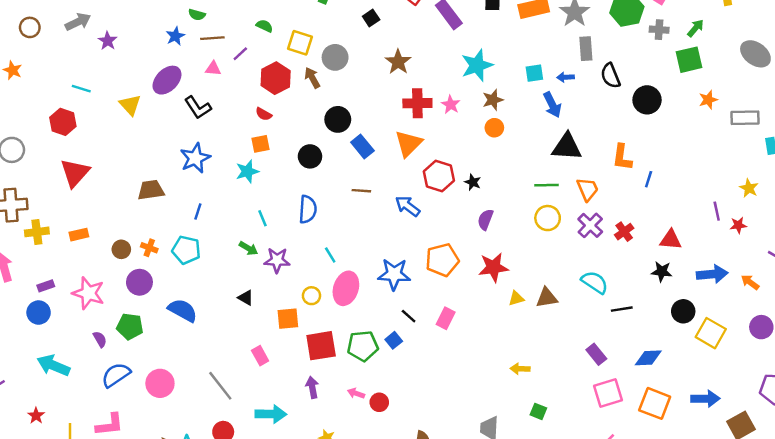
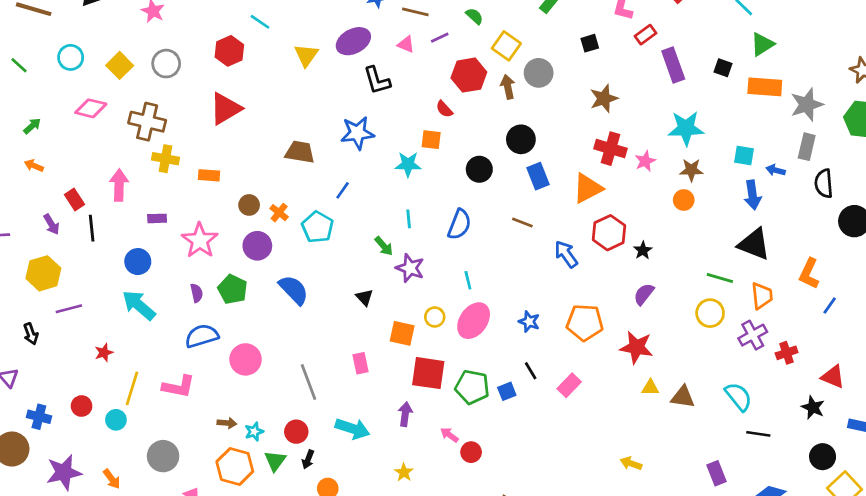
blue star: (394, 274) -> (529, 322), size x0.6
blue circle: (39, 313) -> (138, 262), moved

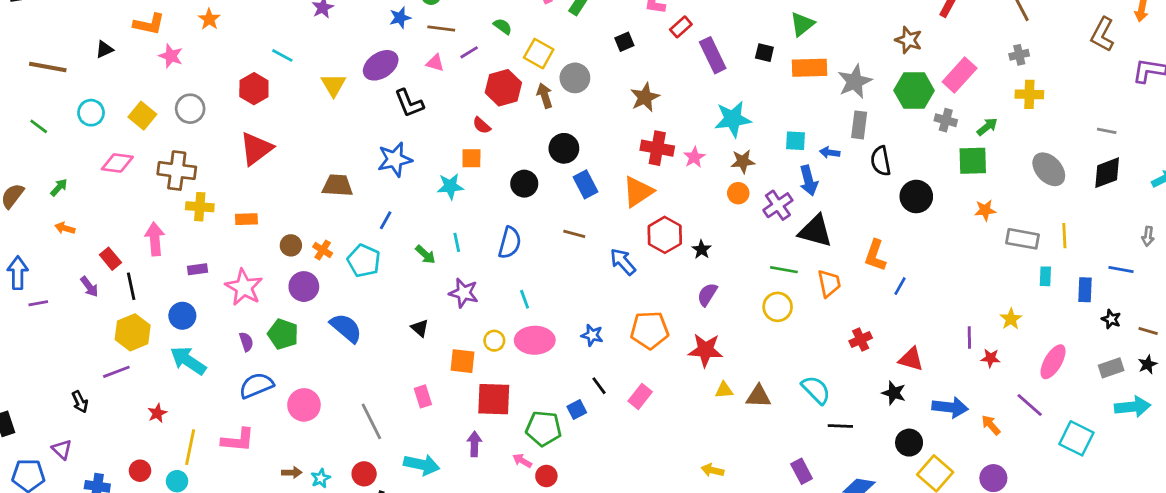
green arrow: (384, 246) -> (425, 255), moved
yellow hexagon: (43, 273) -> (133, 332), moved
pink ellipse: (474, 321) -> (535, 340), turned 60
purple cross: (753, 335) -> (778, 205), moved
green pentagon: (472, 387) -> (544, 428), moved

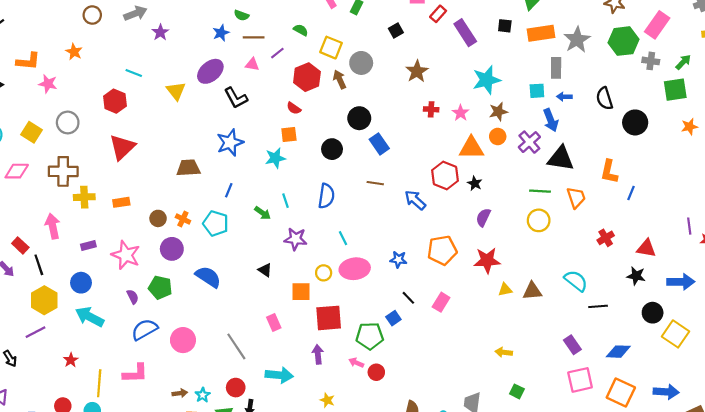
gray rectangle: (859, 125) -> (556, 68), moved
red cross: (657, 148) -> (431, 109), size x0.6
orange triangle: (638, 192) -> (471, 148), moved, turned 40

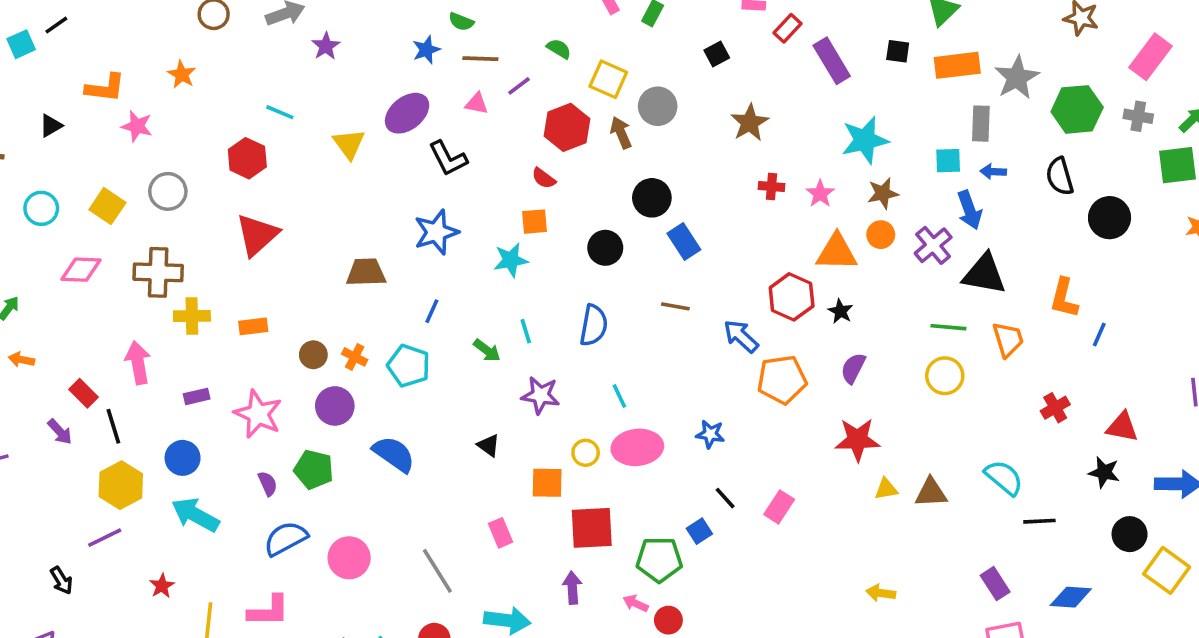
green hexagon: (624, 41) -> (1077, 109), moved
orange pentagon: (442, 250) -> (782, 380), moved

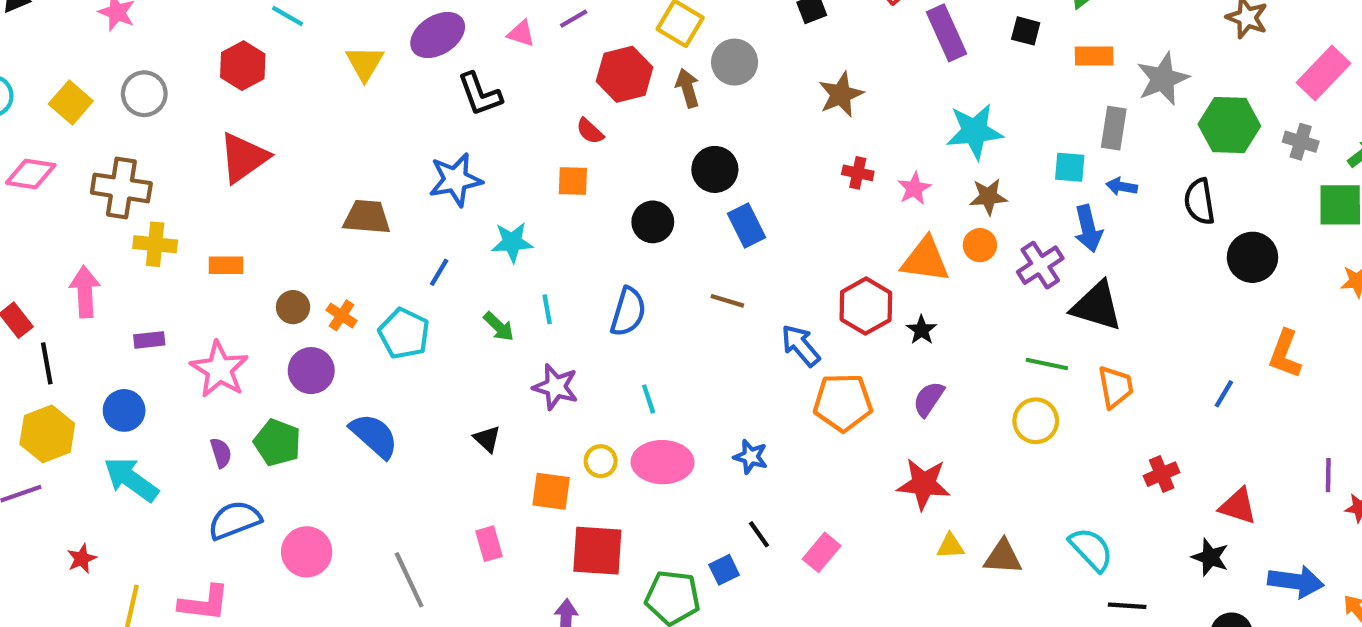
orange rectangle: (957, 65) -> (1094, 56), size x0.7
cyan star: (511, 260) -> (512, 242), moved
orange L-shape: (1064, 298) -> (1285, 354), moved

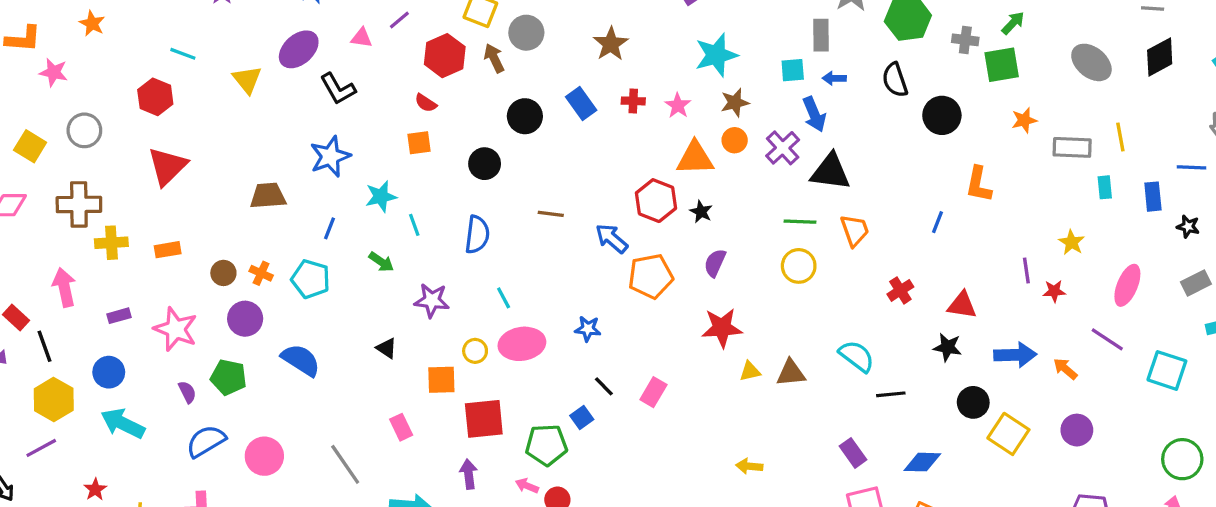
gray cross: (1301, 142) -> (965, 40), moved
blue rectangle: (747, 226) -> (581, 104), moved
cyan line: (547, 309) -> (414, 225), moved

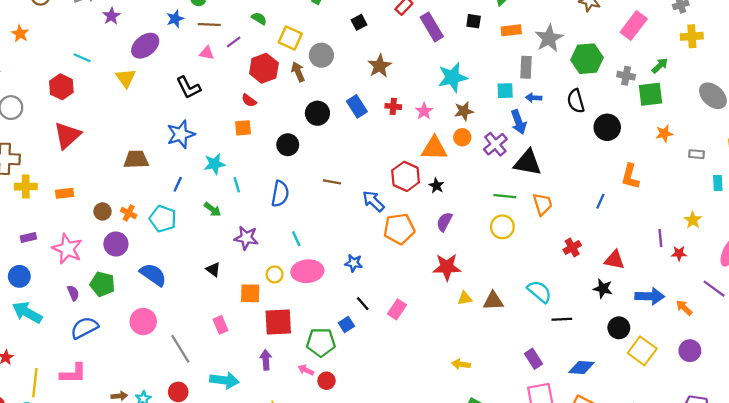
purple ellipse: (299, 49) -> (145, 46), moved
gray rectangle: (1072, 147) -> (697, 154), size x0.6
pink circle: (264, 456) -> (143, 321), moved

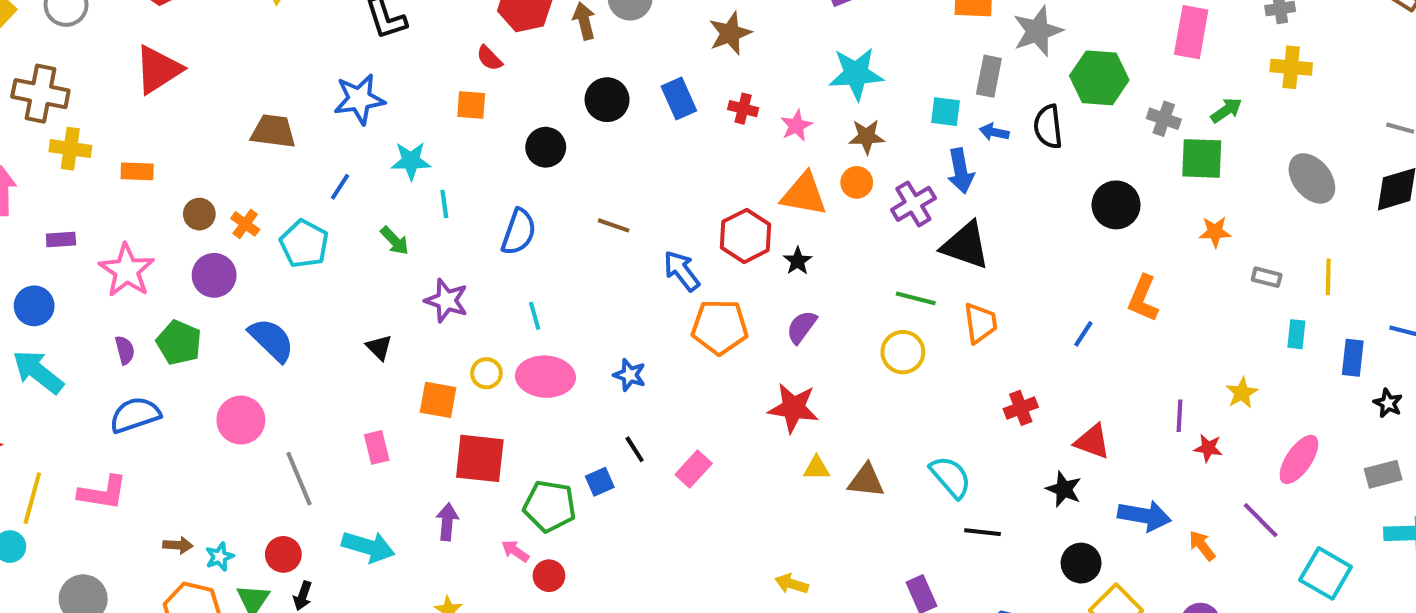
pink rectangle: (634, 26) -> (1191, 32), turned -36
black semicircle: (576, 101) -> (1048, 127), moved

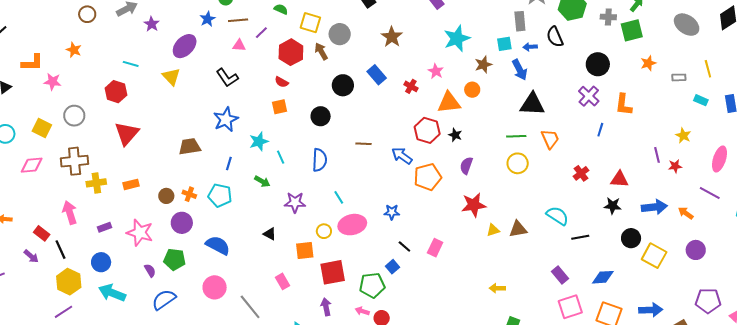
red cross: (743, 109) -> (411, 86), moved, turned 32
brown star: (867, 137) -> (483, 65), moved
purple cross: (913, 204) -> (589, 96), moved
cyan rectangle: (1296, 334) -> (701, 100), turned -56

